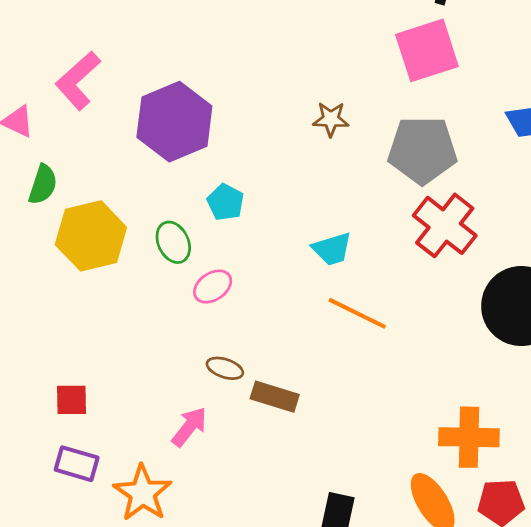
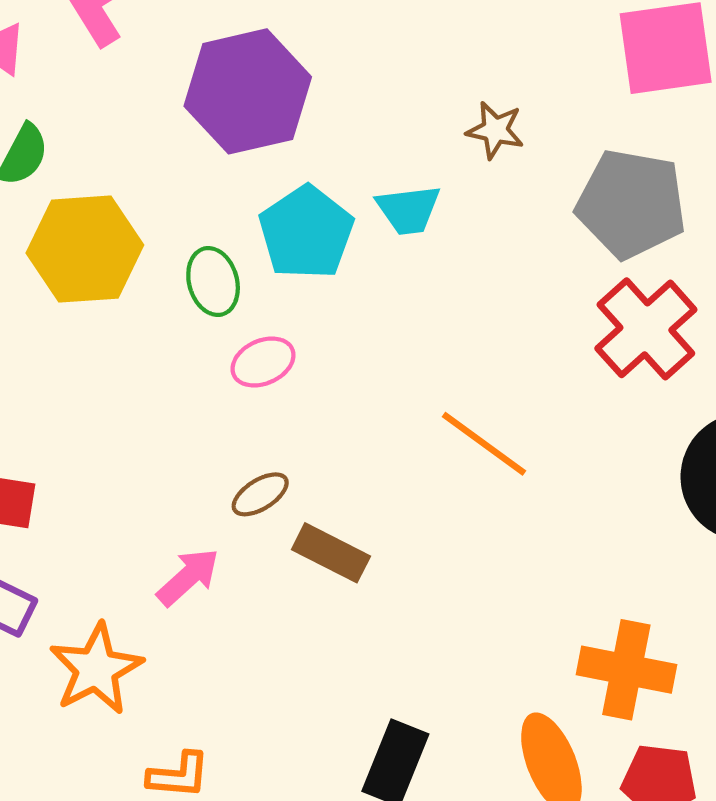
cyan pentagon: (225, 202) -> (306, 232), size x1.6
cyan trapezoid: (332, 249) -> (408, 210), moved
brown ellipse: (225, 368) -> (260, 494), turned -60

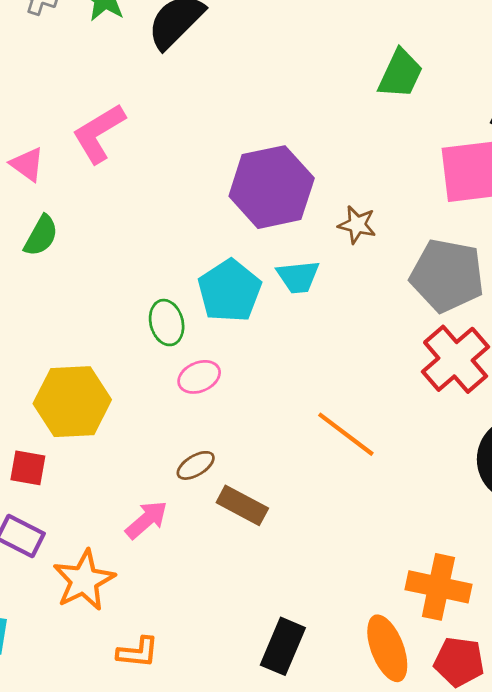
purple hexagon: (248, 91) -> (272, 187), moved
yellow hexagon: (85, 249) -> (72, 402), moved

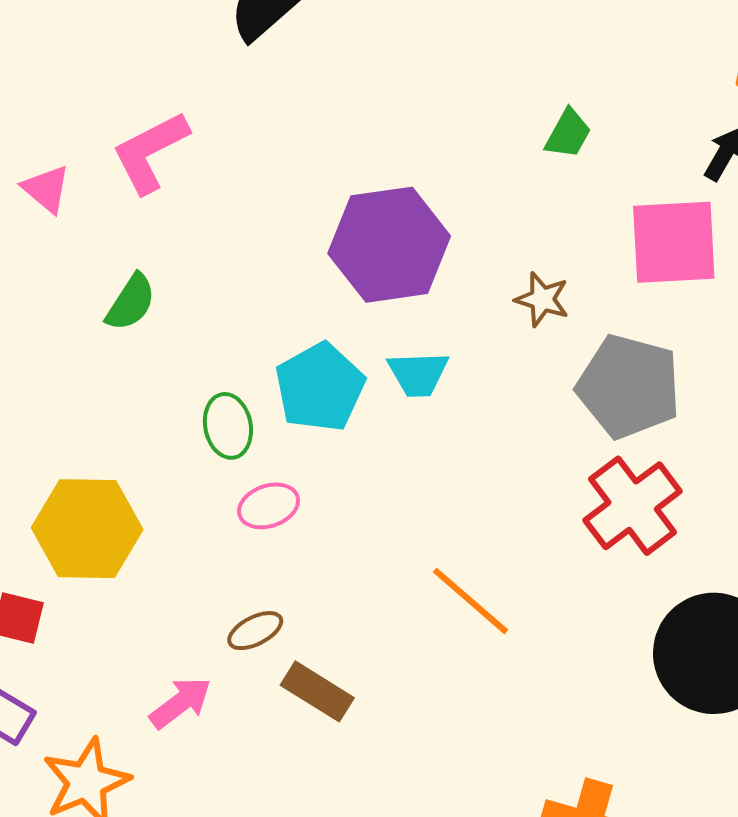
green trapezoid: (400, 74) -> (568, 134), moved, size x0.7
brown star: (357, 225) -> (542, 299), moved
green semicircle: (41, 236) -> (131, 302), moved

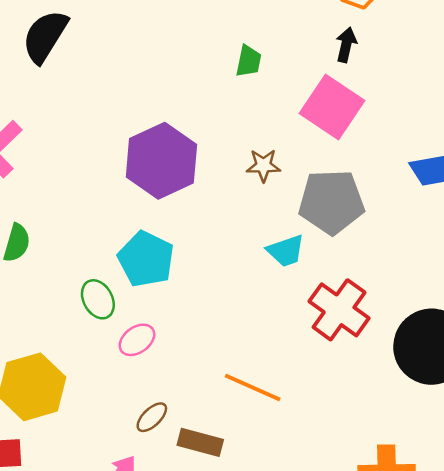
pink square: (674, 242) -> (332, 107), turned -36
cyan trapezoid: (418, 374) -> (286, 251), moved
red cross: (633, 506) -> (339, 310), moved
orange line: (470, 601) -> (253, 387), moved

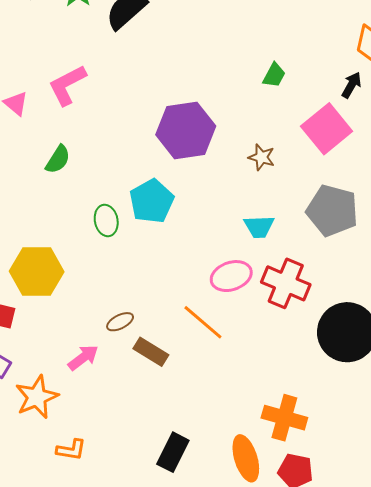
gray pentagon: (331, 202) -> (332, 211), moved
red cross: (339, 310) -> (286, 283), turned -30
pink ellipse: (137, 340) -> (231, 276), moved, size x1.4

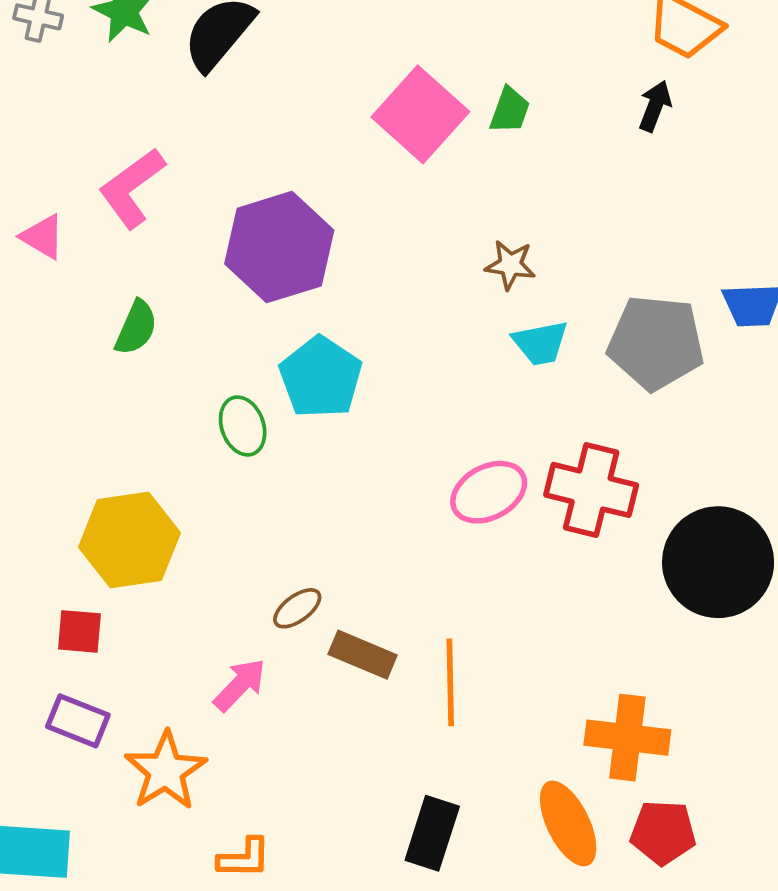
pink square: (327, 129) -> (420, 114), moved
purple hexagon: (186, 130) -> (279, 247), moved
cyan trapezoid: (259, 227) -> (540, 343), moved
orange line: (203, 322) -> (450, 682), moved, turned 57

